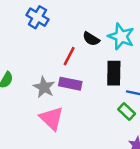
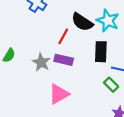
black semicircle: (91, 39) -> (82, 22), size x1.5
pink triangle: (52, 118) -> (59, 94), moved, turned 45

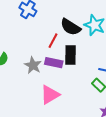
black rectangle: (101, 52) -> (71, 55), moved

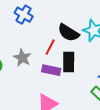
gray star: (33, 65) -> (22, 58), moved

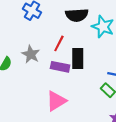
black semicircle: (68, 33) -> (77, 15), moved, turned -35

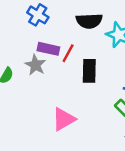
purple rectangle: (60, 67) -> (48, 49), moved

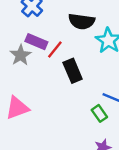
black rectangle: (89, 71) -> (73, 71), turned -35
pink triangle: (64, 119) -> (17, 108), moved

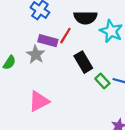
red line: (55, 49) -> (65, 36), moved
green rectangle: (99, 113) -> (102, 81), moved

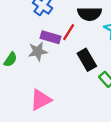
gray star: (36, 54) -> (38, 51), turned 30

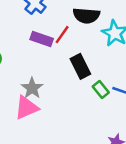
gray star: (38, 51) -> (32, 88), moved, turned -30

